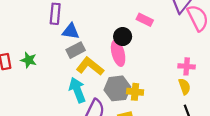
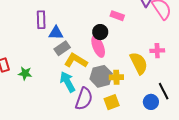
green star: (29, 60) -> (25, 73), moved
yellow semicircle: (184, 86) -> (139, 63), moved, size x1.6

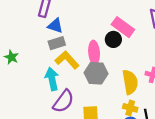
pink rectangle: (117, 16) -> (123, 27), size x1.5
black circle: (100, 32) -> (113, 39), moved
gray hexagon: (101, 76) -> (96, 73), moved
yellow cross: (116, 77) -> (130, 108), moved

